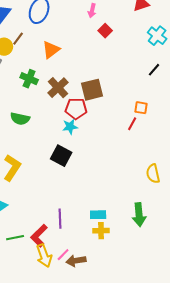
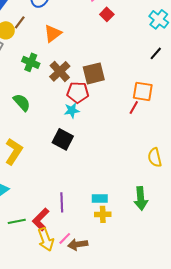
orange square: (141, 108) -> (143, 91), size x1.5
green semicircle: (20, 119) -> (22, 102), turned -144

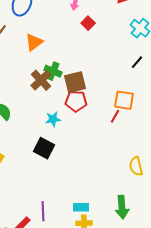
green cross: (31, 62) -> (53, 71), moved
red pentagon: (78, 92) -> (76, 101), moved

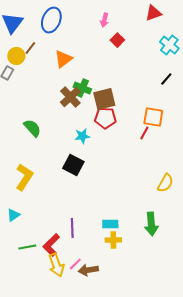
yellow semicircle: (136, 166) -> (165, 183), turned -138

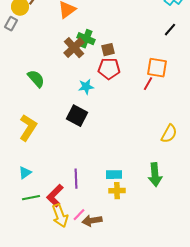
brown square: (104, 99) -> (108, 50), size x0.6
cyan triangle: (13, 215) -> (25, 173), moved

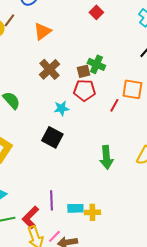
green cross: (86, 39) -> (96, 64), moved
red line: (148, 84) -> (114, 105), moved
cyan rectangle: (114, 175) -> (75, 208), moved
green arrow: (155, 175) -> (106, 157), moved

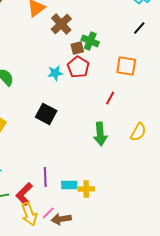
brown cross: (49, 69) -> (61, 24), moved
red pentagon: (84, 90) -> (78, 67), turned 30
red line: (114, 105) -> (110, 98), moved
cyan star: (61, 108) -> (55, 73), moved

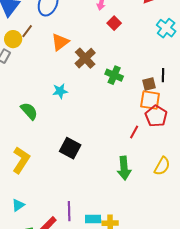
black line: (139, 28) -> (163, 75), moved, turned -40
brown square: (77, 48) -> (149, 84), moved
red pentagon: (78, 67) -> (156, 116), moved
cyan star: (55, 73) -> (60, 91), moved

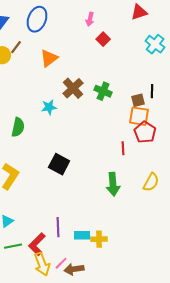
brown cross: (85, 58) -> (73, 88), moved
green semicircle: (29, 111) -> (18, 127), turned 54
red line: (134, 132) -> (123, 148), turned -32

